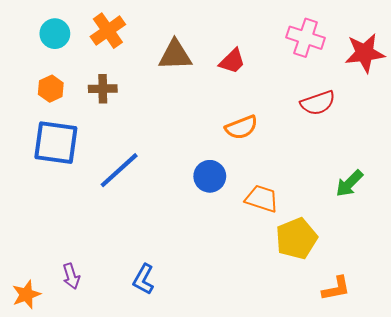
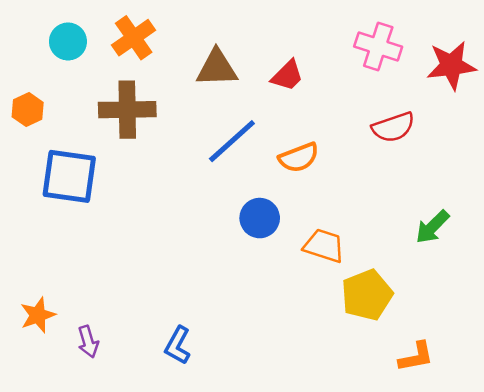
orange hexagon: (51, 89) -> (28, 110), moved
brown cross: (103, 89) -> (127, 110), size x1.6
blue line: (119, 170) -> (232, 141), moved
orange star: (26, 295) -> (38, 315), moved

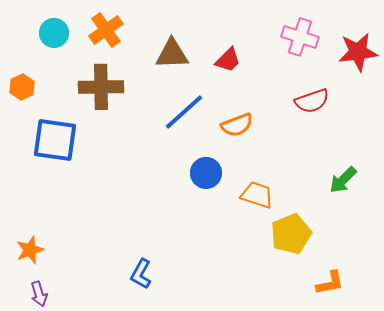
purple arrow: (88, 342) -> (39, 294), moved

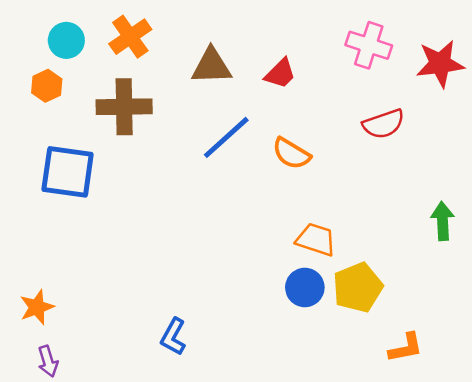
orange hexagon: (22, 87) -> (47, 86), moved
orange semicircle: (237, 125) -> (291, 153), turned 52
blue circle: (206, 173) -> (305, 287), moved
green arrow: (343, 180) -> (443, 221), moved, turned 132

